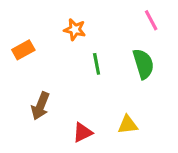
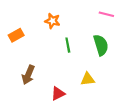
pink line: (151, 20) -> (106, 14), turned -48
yellow triangle: (128, 125) -> (88, 79), moved

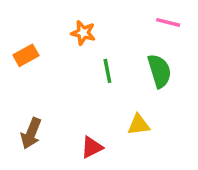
brown arrow: (28, 75) -> (31, 133), moved

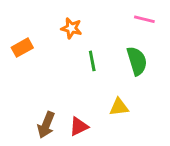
brown arrow: (31, 133) -> (46, 125), moved

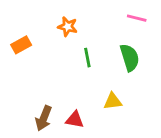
red triangle: (79, 126) -> (75, 120), turned 36

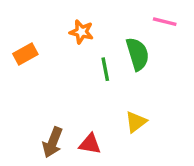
green semicircle: (130, 58) -> (138, 54), moved
yellow triangle: (113, 101) -> (136, 122), turned -30

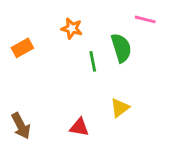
brown arrow: (53, 142) -> (21, 126), moved, turned -50

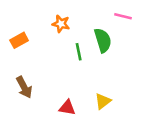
yellow triangle: (120, 108) -> (103, 101), moved
brown arrow: (21, 126) -> (24, 87), moved

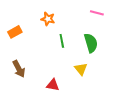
green semicircle: (103, 40) -> (91, 43), moved
yellow triangle: (103, 101) -> (81, 69), moved, turned -32

